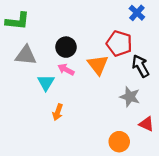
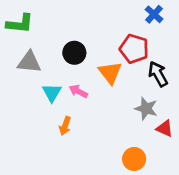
pink arrow: (66, 70) -> (78, 91), moved
red triangle: (146, 124) -> (165, 128), moved

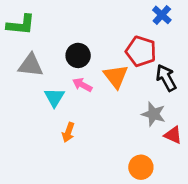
pink arrow: (78, 91) -> (82, 85), moved

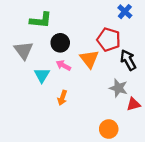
green L-shape: (21, 25) -> (41, 20), moved
gray triangle: (31, 65) -> (24, 50), turned 48
orange arrow: (68, 132) -> (62, 98), moved
red triangle: (173, 135) -> (133, 104), turned -40

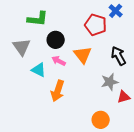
red pentagon: (109, 40) -> (96, 25), moved
cyan triangle: (42, 75) -> (39, 70), turned -35
gray star: (118, 88) -> (110, 82), turned -30
orange arrow: (62, 98) -> (58, 91), size x1.5

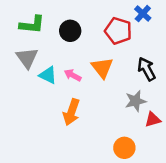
green L-shape: (38, 19) -> (32, 25), moved
black circle: (56, 40) -> (70, 31), moved
cyan triangle: (39, 70) -> (48, 75), moved

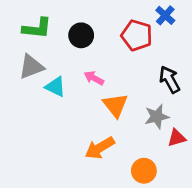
gray triangle: (27, 58) -> (31, 67), turned 45
orange triangle: (102, 68) -> (115, 105), moved
pink arrow: (73, 75) -> (94, 78), moved
orange arrow: (71, 112) -> (100, 148), moved, turned 40

